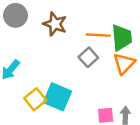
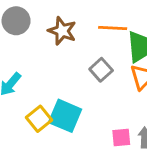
orange line: (98, 35) -> (113, 28), moved

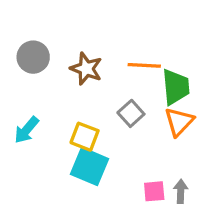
yellow square: (39, 119) -> (85, 137), moved, turned -30

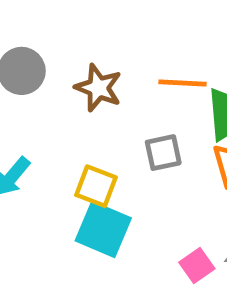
gray square: (131, 113) -> (163, 153), turned 30
pink square: (154, 191) -> (197, 265), turned -30

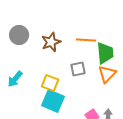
brown star: (98, 88) -> (51, 42), turned 30

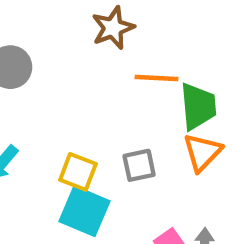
brown star: (51, 42) -> (113, 28), moved
gray square: (78, 69) -> (139, 165), moved

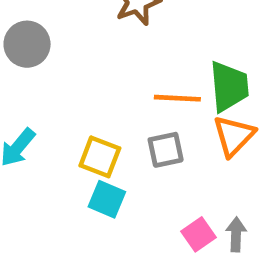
orange line: (157, 78) -> (177, 98), moved
cyan square: (85, 211) -> (107, 199), size x0.7

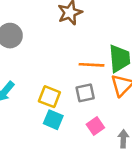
pink square: (199, 234) -> (95, 126), moved

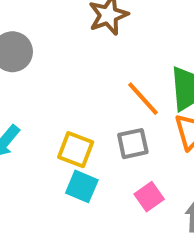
orange line: (91, 65) -> (143, 99), turned 45

